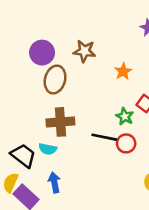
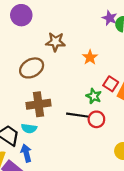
purple circle: (42, 53) -> (21, 15), moved
brown ellipse: (55, 80) -> (32, 68), turned 50
blue arrow: (54, 182) -> (26, 153), moved

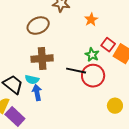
red circle: (96, 119) -> (93, 76), size x1.5
blue arrow: (26, 153) -> (37, 93), moved

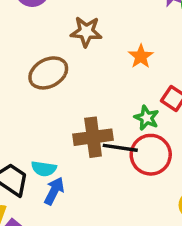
brown cross: (42, 59) -> (93, 137), moved
blue arrow: (37, 93) -> (54, 191), turned 42

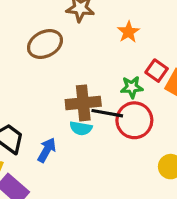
green star: (147, 118) -> (132, 87), turned -30
cyan semicircle: (44, 169) -> (81, 128), moved

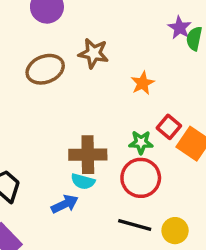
brown ellipse: (45, 44) -> (45, 69), moved
black line: (107, 113) -> (135, 225), moved
blue arrow: (47, 150) -> (65, 204), moved, turned 30

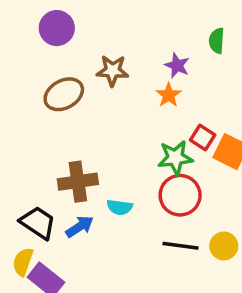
purple star: (180, 28) -> (177, 65), moved
green star: (141, 142) -> (175, 158), size x1.4
brown cross: (88, 155) -> (78, 182), moved
blue arrow: (65, 204) -> (80, 227), moved

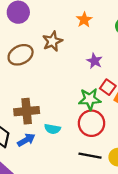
purple star: (177, 65) -> (94, 61), moved
brown star: (112, 71) -> (52, 41), turned -30
orange star: (169, 95) -> (84, 20), moved

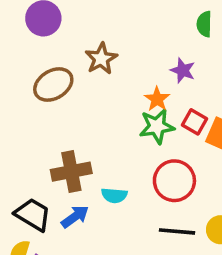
orange star: (84, 20) -> (157, 99), moved
purple star: (94, 61) -> (183, 70), moved
green star: (90, 99) -> (157, 126), moved

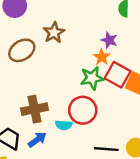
orange star: (157, 99) -> (102, 57), moved
red square: (194, 122) -> (118, 75), size x1.5
red circle: (174, 181) -> (83, 110), moved

